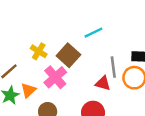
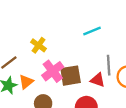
brown square: (68, 55) -> (71, 76), moved, turned 35

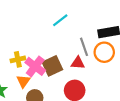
yellow cross: (39, 45) -> (18, 59), moved, turned -32
orange triangle: (26, 82) -> (23, 81), moved

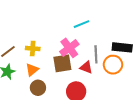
pink cross: (35, 66) -> (69, 48), moved

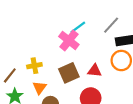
pink cross: (69, 48) -> (69, 40), moved
gray line: (96, 54) -> (111, 25), moved, turned 60

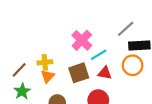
cyan line: (78, 27) -> (99, 55), moved
orange triangle: (40, 88) -> (48, 76), moved

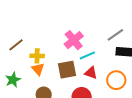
orange circle: (133, 65) -> (116, 80), moved
brown line: (19, 70) -> (16, 45), moved
orange triangle: (48, 76) -> (38, 69), turned -32

